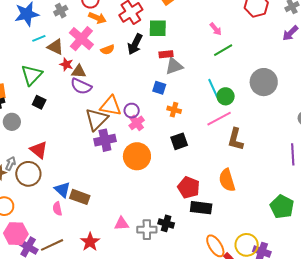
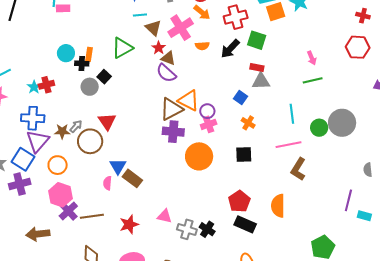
green circle: (226, 96) -> (319, 128), moved
black square: (39, 102) -> (104, 77), moved

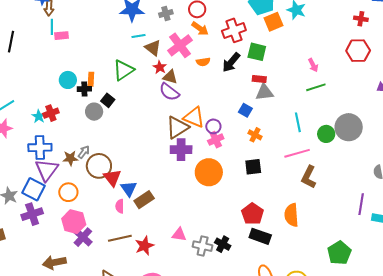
red triangle: (107, 121) -> (112, 178), moved
brown rectangle: (132, 178) -> (144, 200), turned -66
brown line: (92, 216) -> (120, 238), moved

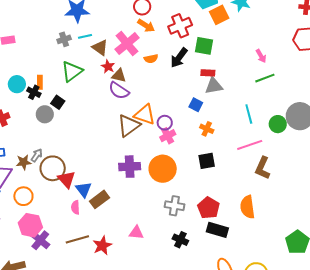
gray cross: (166, 14) -> (64, 39), moved
black cross: (84, 89) -> (34, 92), turned 32
purple cross: (181, 150) -> (130, 167), moved
gray cross: (203, 246) -> (174, 206), moved

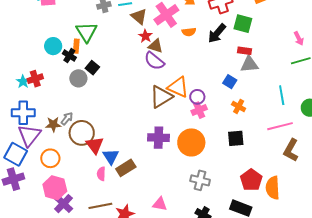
green triangle: (72, 71) -> (87, 32), moved, turned -30
red pentagon: (208, 208) -> (251, 180), moved

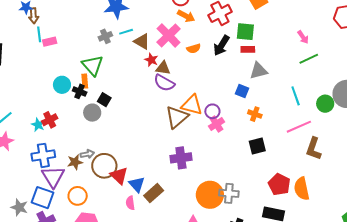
red rectangle: (244, 51) -> (248, 49), moved
gray arrow: (67, 119) -> (87, 154), turned 48
orange circle: (191, 142) -> (210, 195), moved

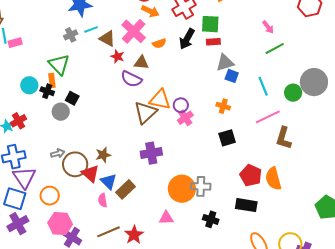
brown triangle: (163, 68) -> (141, 63), moved
blue square: (242, 91) -> (232, 76), moved
brown star: (75, 162) -> (103, 155), moved

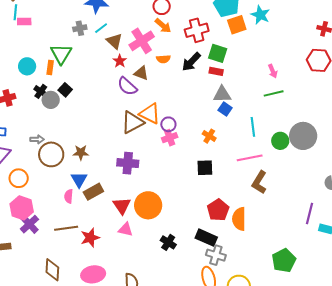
cyan line: (91, 29) -> (101, 28), turned -32
black cross: (47, 91) -> (41, 91), moved
red triangle: (90, 174) -> (122, 206), moved
gray cross: (201, 186) -> (216, 255), moved

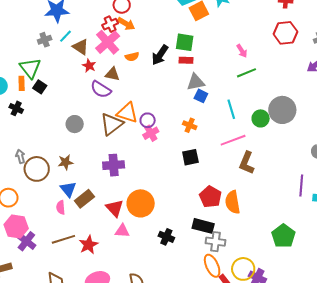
red cross: (197, 30) -> (110, 24), moved, size x0.7
black square: (65, 90) -> (40, 87), moved
gray circle: (51, 100) -> (75, 124), moved
gray arrow: (37, 139) -> (20, 156), turned -96

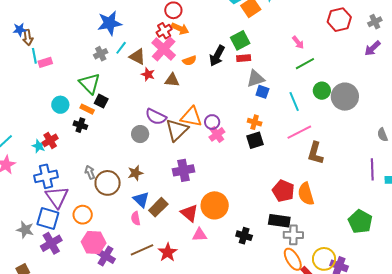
green square: (185, 42) -> (240, 40), turned -30
orange rectangle: (22, 83) -> (87, 109), moved, turned -56
purple semicircle: (101, 89) -> (156, 117), moved
green circle: (261, 118) -> (322, 91), moved
black square: (190, 157) -> (255, 140), moved

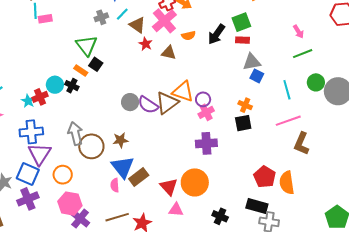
cyan circle: (60, 105) -> (55, 85), moved
purple semicircle: (156, 117) -> (148, 105), moved
purple cross: (184, 170) -> (206, 143), moved
gray arrow: (90, 172) -> (75, 134), size x1.6
blue triangle: (141, 199) -> (123, 167), size x1.4

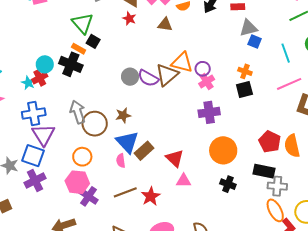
red star: (146, 44) -> (129, 18), moved
cyan circle: (55, 85) -> (45, 64), moved
black cross: (72, 86) -> (71, 64), size x1.6
orange circle: (63, 175) -> (82, 157), moved
orange circle: (195, 182) -> (223, 150), moved

